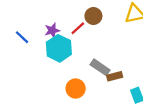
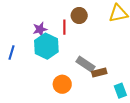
red line: (78, 28) -> (64, 27), turned -48
blue line: (22, 37) -> (11, 53), moved, turned 64

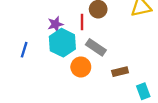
gray rectangle: (85, 64) -> (96, 47), moved
orange circle: (62, 84) -> (81, 67), moved

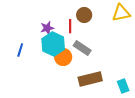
orange circle: (81, 67) -> (63, 57), moved
brown rectangle: (120, 72) -> (90, 79), moved, size x1.6

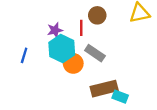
cyan rectangle: (123, 86) -> (120, 97), moved, turned -48

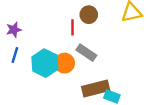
purple star: (55, 30) -> (14, 30), moved
cyan hexagon: (62, 49) -> (45, 63), moved

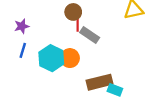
brown circle: (89, 15) -> (73, 12), moved
gray rectangle: (86, 53) -> (90, 35), moved

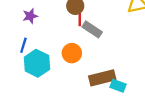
purple star: (22, 26) -> (30, 16), moved
cyan hexagon: (51, 58) -> (37, 63), moved

